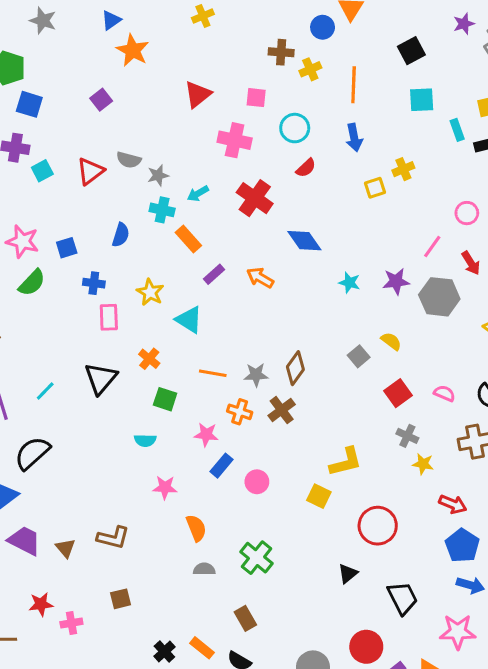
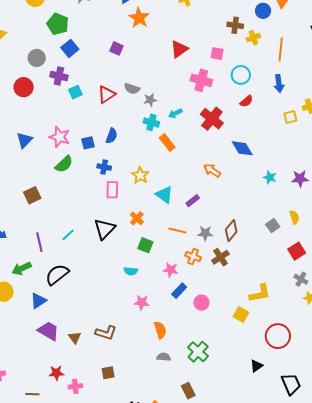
purple square: (101, 100) -> (116, 48), turned -32
blue square: (29, 104) -> (70, 48), turned 30
blue semicircle: (121, 235) -> (112, 136), moved
purple rectangle: (214, 274) -> (193, 201), moved
yellow semicircle: (391, 341) -> (294, 217), turned 32

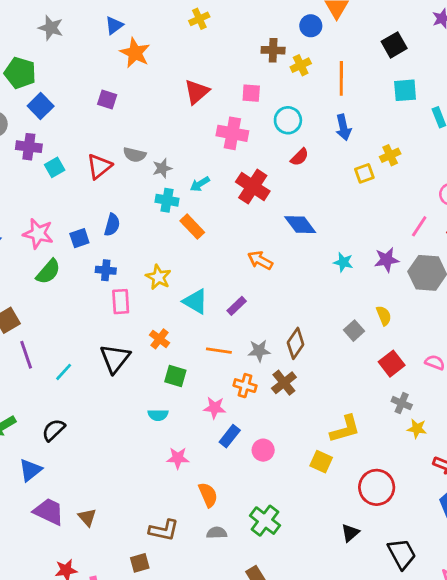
purple line: (39, 242) -> (26, 355), moved
black semicircle: (57, 275) -> (54, 430), size x0.7
brown L-shape: (106, 333) -> (164, 530), moved

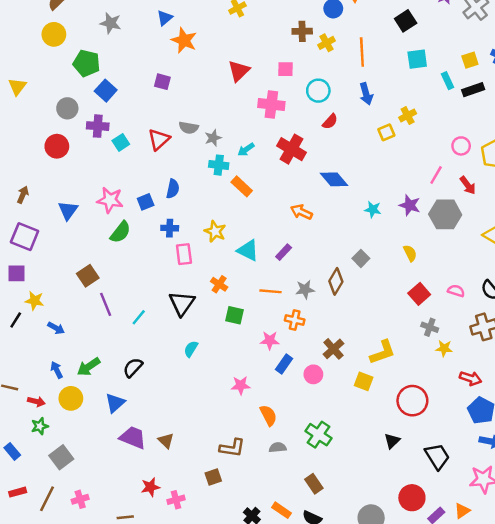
purple star: (387, 260) -> (410, 205), turned 30
gray square: (354, 331) -> (361, 258), moved
brown cross: (284, 383) -> (333, 349), moved
cyan semicircle: (158, 415) -> (191, 349), moved, turned 126

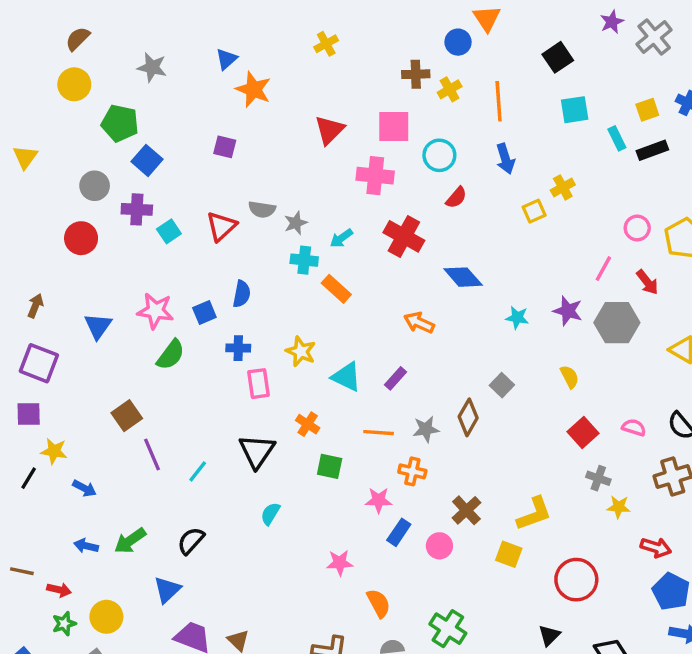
pink square: (286, 69) -> (394, 127), size x1.5
blue arrow: (57, 370) -> (86, 546), turned -49
yellow circle: (71, 398) -> (106, 617), moved

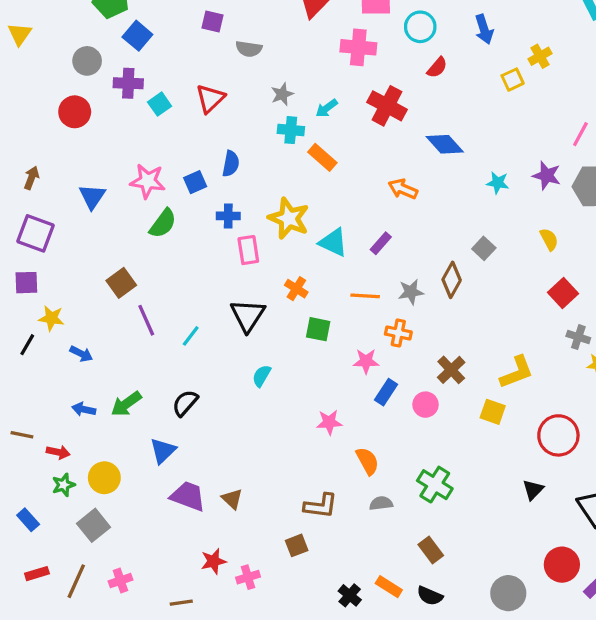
gray semicircle: (262, 209) -> (249, 49), moved
yellow star: (301, 351) -> (289, 218), size x1.4

